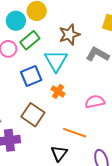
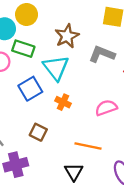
green rectangle: (30, 40) -> (23, 49), turned 66
brown square: (33, 115) -> (38, 132), size x0.7

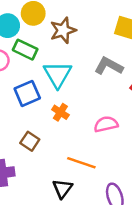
brown star: (67, 36) -> (63, 30), moved

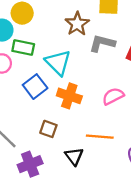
brown star: (63, 30) -> (77, 24), moved
orange cross: (60, 112) -> (69, 96), size x1.5
black triangle: (62, 189) -> (74, 156), moved

